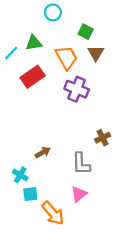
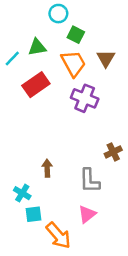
green square: (86, 32) -> (76, 35), moved
brown arrow: (43, 152) -> (47, 168), turned -63

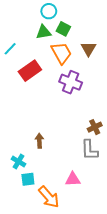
green triangle: (37, 47) -> (44, 32), moved
gray L-shape: (90, 181) -> (89, 150), moved
pink triangle: (87, 214) -> (73, 179), turned 35

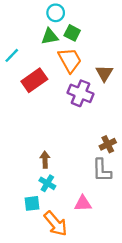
brown triangle: (88, 49) -> (104, 73), moved
cyan cross: (19, 161) -> (47, 183), moved

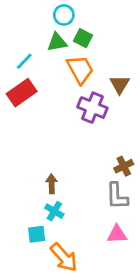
cyan line: (12, 55) -> (24, 61), moved
red rectangle: (34, 80) -> (22, 93), moved
pink triangle: (83, 203) -> (117, 234), moved

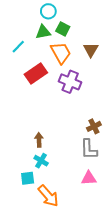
brown triangle: (120, 84) -> (91, 50), moved
red rectangle: (22, 93) -> (36, 74), moved

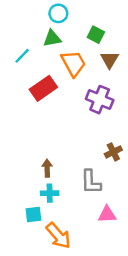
green square: (63, 29) -> (96, 35), moved
purple cross: (70, 82) -> (100, 100), moved
gray L-shape: (89, 149) -> (91, 182), moved
cyan cross: (41, 161) -> (50, 193), turned -32

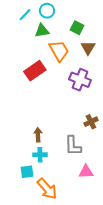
cyan line: (22, 56) -> (25, 15), moved

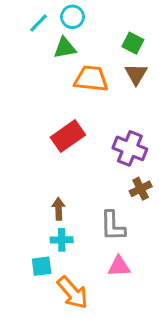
green square: (77, 28) -> (133, 43), moved
orange trapezoid: (59, 51) -> (91, 79), turned -55
red rectangle: (35, 71) -> (68, 136), moved
purple cross: (80, 80) -> (130, 148), moved
pink triangle: (86, 172) -> (119, 266), moved

